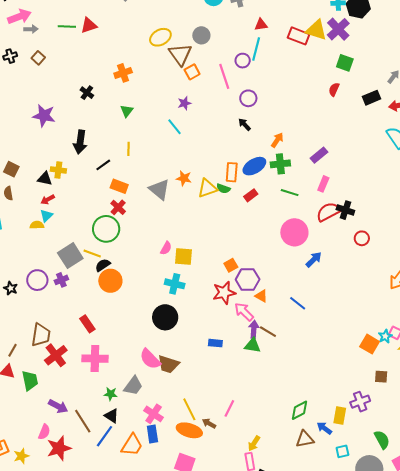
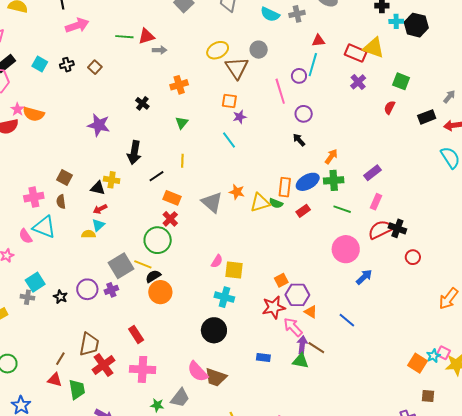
gray arrow: (31, 29) -> (160, 50), moved
purple cross: (338, 29) -> (358, 82), moved, size x0.7
orange square: (192, 72) -> (229, 101), moved, turned 35

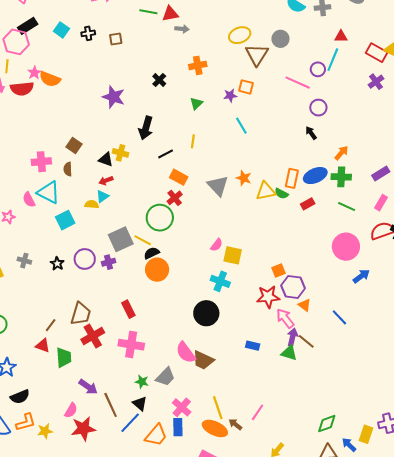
brown square: (95, 67) -> (116, 39), turned 32
pink line: (280, 91) -> (298, 83), turned -55
purple star: (240, 117) -> (230, 95), moved
cyan square: (35, 282) -> (65, 220), moved

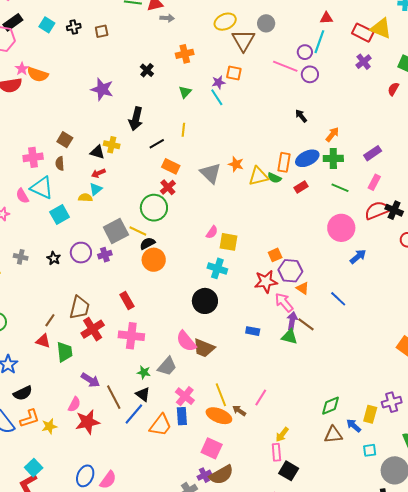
purple circle: (318, 108) -> (310, 74), moved
cyan line: (241, 126) -> (217, 97), moved

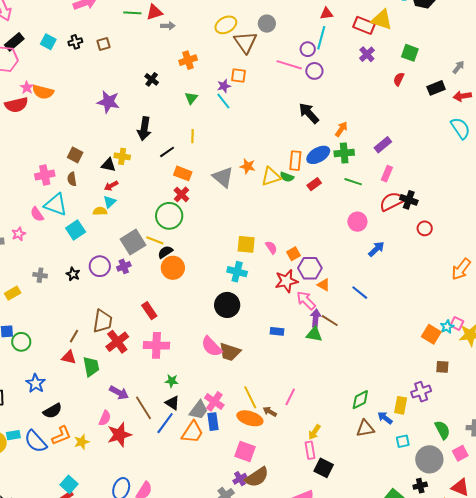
black arrow: (301, 116) -> (309, 113), size x1.6
pink circle: (341, 228) -> (357, 222), size x0.7
pink semicircle: (212, 232) -> (271, 247), moved, turned -64
gray trapezoid: (167, 366) -> (199, 410), moved

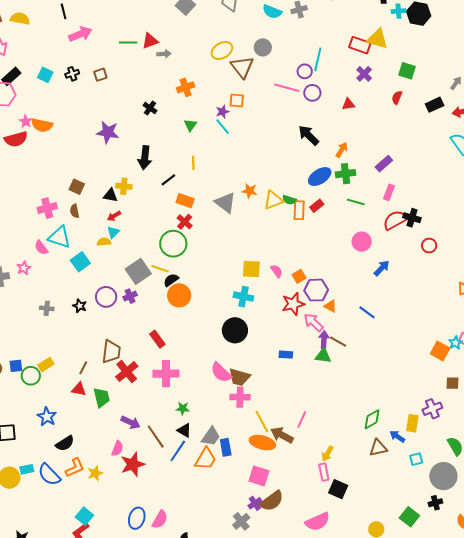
red triangle: (327, 14) -> (348, 104), moved
orange rectangle: (295, 161) -> (299, 210), moved
yellow rectangle: (13, 293) -> (46, 365), moved
pink cross: (214, 401) -> (240, 397), moved, turned -30
brown arrow: (270, 412) -> (282, 435), size x1.6

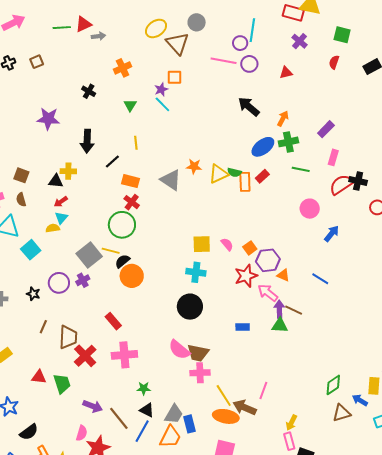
brown line: (83, 368) -> (43, 327), moved

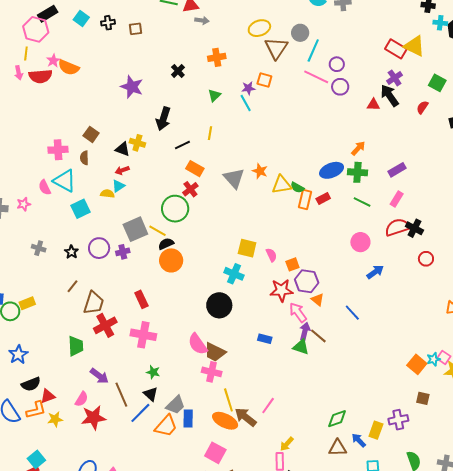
cyan line: (252, 30) -> (313, 50), moved
black arrow: (249, 107) -> (390, 95), moved
red triangle: (39, 377) -> (48, 396), moved, turned -42

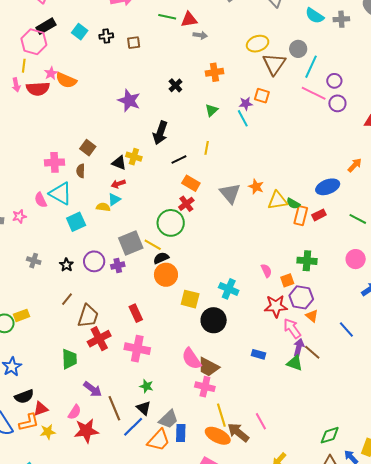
green cross: (357, 172) -> (307, 261), moved
yellow square: (247, 248) -> (190, 299), moved
pink line: (268, 406) -> (261, 421), turned -66

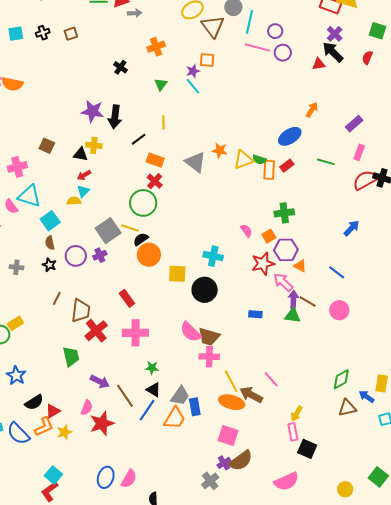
cyan square: (80, 32) -> (16, 34), turned -35
purple star: (129, 101) -> (92, 111), moved
brown semicircle: (81, 171) -> (50, 243), moved
pink circle: (356, 259) -> (339, 310), moved

